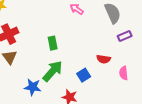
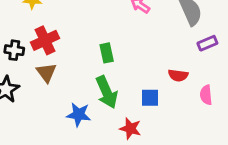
green arrow: (53, 71) -> (107, 92), turned 115
blue square: (84, 75) -> (150, 98), turned 32

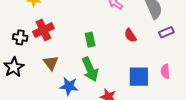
brown triangle: (46, 73) -> (51, 63), moved
red semicircle: (178, 75) -> (130, 35), moved, turned 48
blue square: (150, 98) -> (139, 77), moved, size x1.5

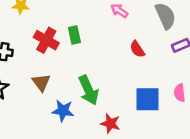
red cross: (43, 30) -> (46, 40), moved, turned -36
green rectangle: (90, 40) -> (74, 35), moved

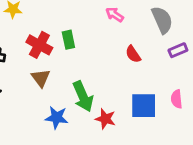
brown triangle: (41, 82) -> (41, 78), moved
red star: (110, 124) -> (105, 119), moved

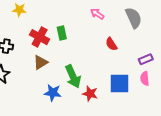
purple rectangle: (178, 50) -> (146, 59), moved
brown triangle: (41, 78) -> (41, 62), turned 35

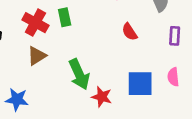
purple rectangle: (146, 59) -> (175, 36), moved, turned -64
blue star: (53, 93) -> (17, 99), moved

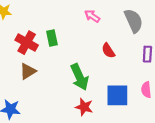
green arrow: (79, 74) -> (80, 77), moved

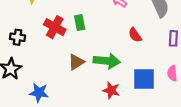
brown triangle: (28, 71) -> (76, 62), moved
green arrow: (80, 77) -> (107, 61), turned -60

